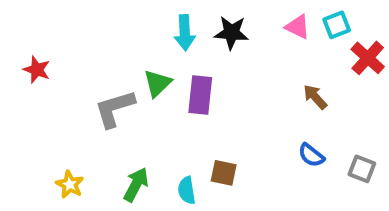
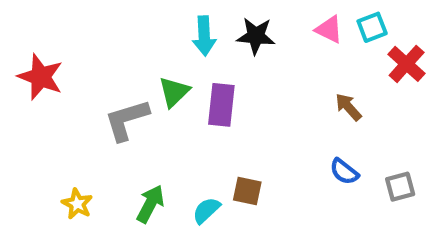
red star: (37, 70) -> (41, 77), size x1.5
gray square: (362, 169) -> (400, 187), turned -36
cyan semicircle: (187, 190) -> (206, 210), turned 56

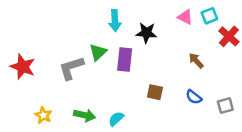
black star: (256, 36) -> (146, 33), moved
red star: (41, 77) -> (23, 67), moved
brown square: (247, 191) -> (155, 92), moved
green arrow: (150, 204) -> (85, 115), turned 75

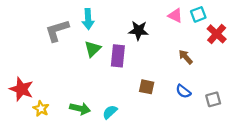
cyan arrow: (115, 21) -> (88, 19), moved
red star: (23, 67) -> (21, 89), moved
gray L-shape: (71, 68) -> (57, 31), moved

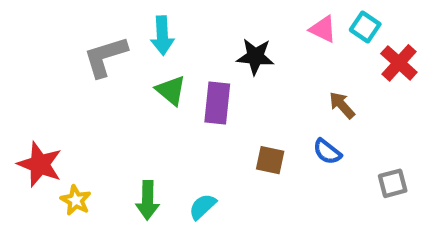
cyan square: (198, 14) -> (365, 27), turned -35
green triangle: (93, 49) -> (171, 90), turned -36
blue semicircle: (183, 91) -> (327, 152), moved
green arrow: (80, 109) -> (148, 200), turned 78

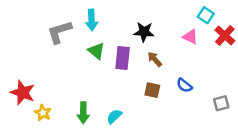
pink triangle: (323, 29) -> (190, 37), moved
brown arrow: (342, 105) -> (155, 59), moved

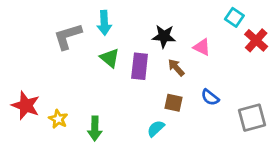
pink triangle: (190, 37) -> (202, 47), moved
gray square: (221, 103) -> (252, 118), size x1.5
yellow star: (43, 113) -> (58, 119), moved
cyan semicircle: (114, 116) -> (156, 128), moved

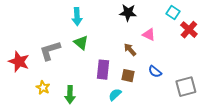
gray L-shape: (68, 36) -> (50, 51), moved
black star: (164, 36) -> (128, 13), moved
purple rectangle: (140, 66) -> (103, 70), moved
red star: (26, 105) -> (19, 62), moved

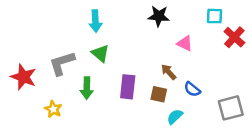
cyan square: (173, 13) -> (215, 16), turned -32
brown arrow: (130, 50) -> (169, 72), moved
green arrow: (70, 95) -> (87, 88), moved
cyan semicircle: (115, 95) -> (175, 117), moved

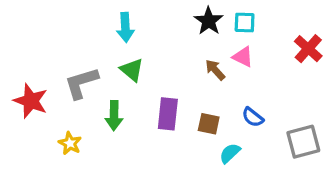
black star: (159, 16) -> (209, 21), turned 30
cyan square: (215, 16) -> (245, 23), moved
brown arrow: (169, 72) -> (215, 70), moved

